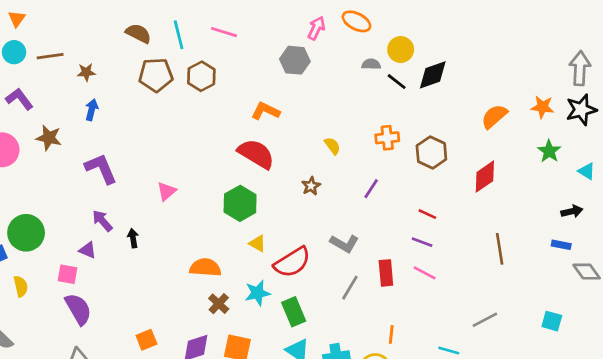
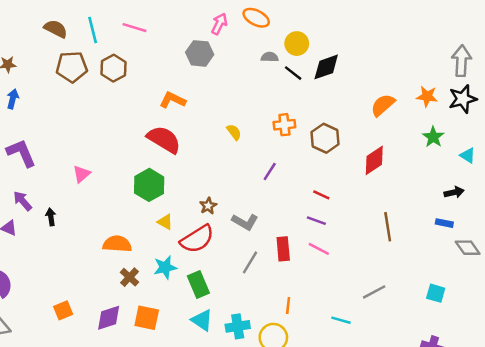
brown star: (311, 186) -> (208, 206), moved

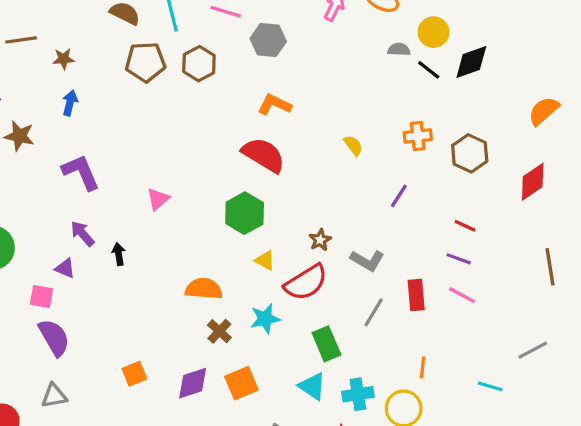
gray hexagon: (200, 53) -> (268, 40), moved
green rectangle: (198, 285) -> (326, 344), moved
orange square: (147, 318) -> (241, 383), turned -35

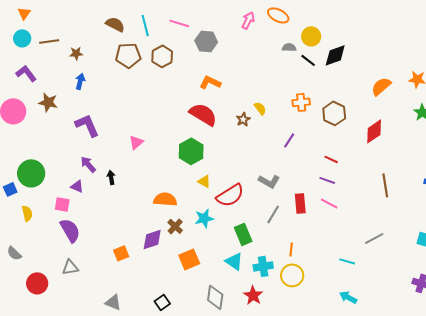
brown star: (320, 240) -> (243, 119), moved
orange line: (422, 367) -> (291, 249), moved
purple diamond: (193, 383) -> (152, 239), moved

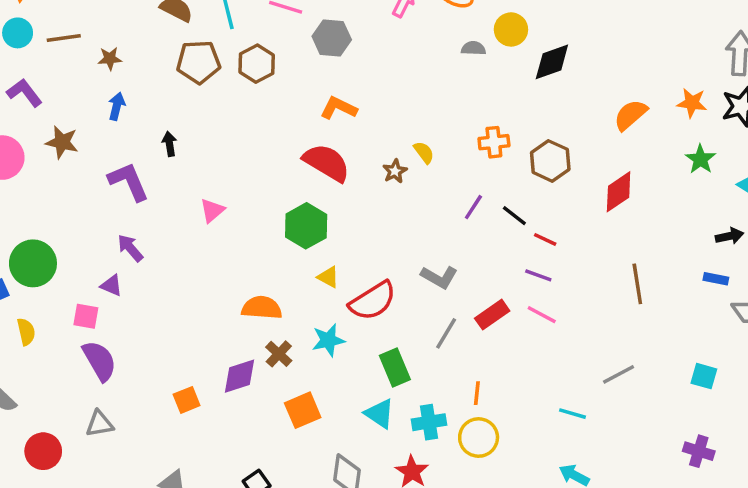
black line: (308, 60) -> (514, 216), moved
black arrow: (111, 177) -> (170, 144), moved
red rectangle: (300, 203) -> (492, 315), turned 60

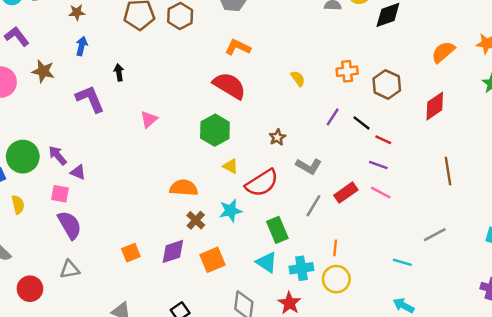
brown star: (395, 171) -> (277, 137), moved
purple arrow: (130, 248) -> (58, 155), moved
purple diamond: (240, 376) -> (173, 251), moved

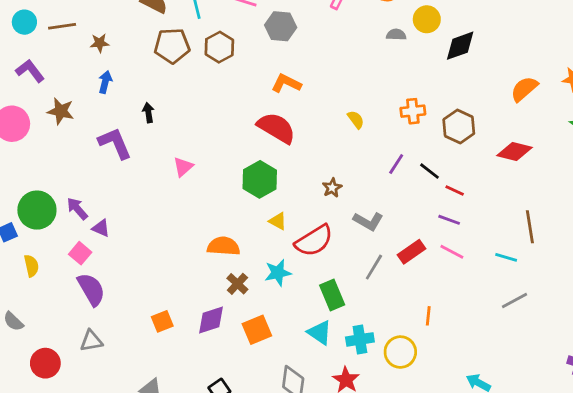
red diamond: (435, 106) -> (515, 152), turned 48
pink square: (60, 194) -> (80, 253), turned 30
orange line: (335, 248) -> (428, 316), moved
cyan line: (402, 262) -> (506, 257), moved

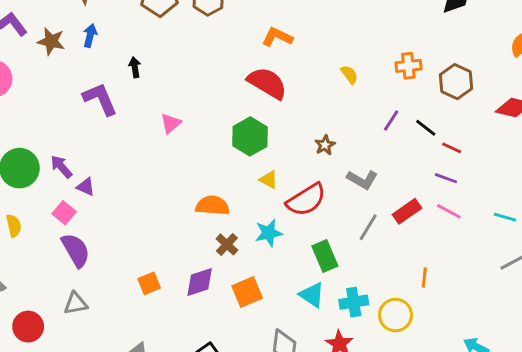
brown star: (61, 111) -> (51, 41), moved

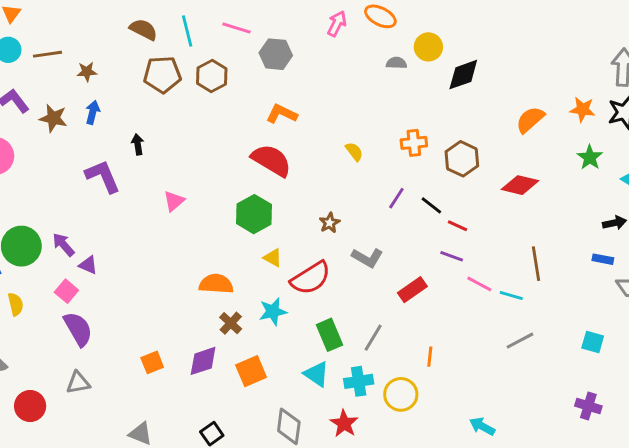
pink line: (449, 211) -> (479, 284), moved
gray line: (368, 227) -> (373, 338), moved

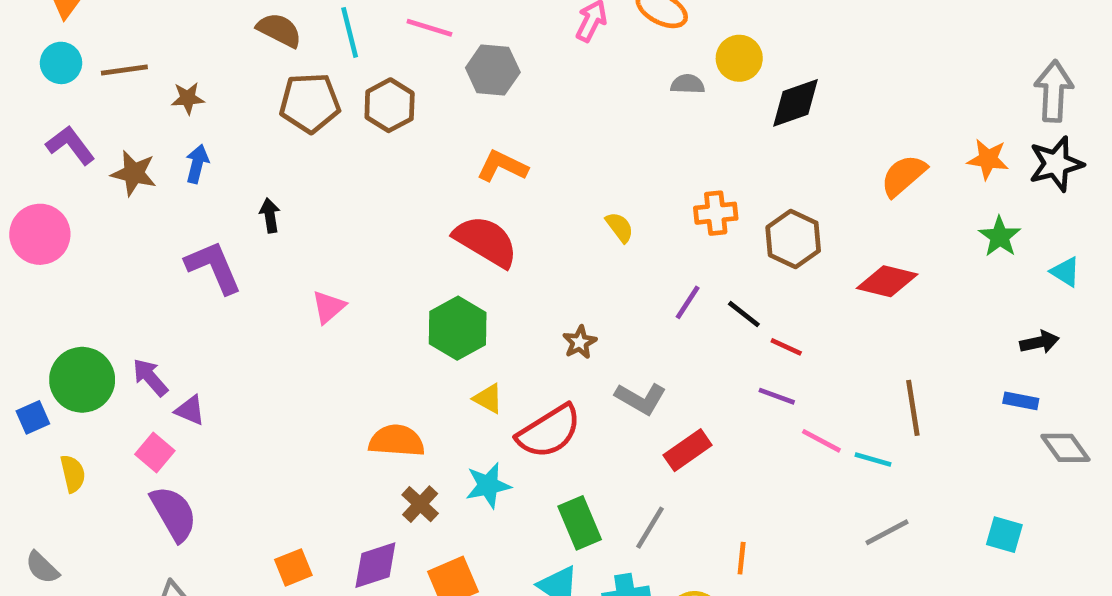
red rectangle: (412, 290) -> (688, 450), moved

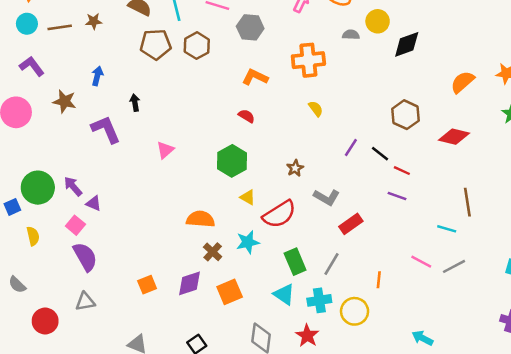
brown star: (188, 98) -> (94, 21), moved
brown star: (134, 173) -> (65, 101), moved
orange cross: (716, 213) -> (308, 60), moved, size x1.5
red semicircle: (486, 241) -> (247, 116), size x0.5
pink line: (821, 441) -> (421, 262), moved

